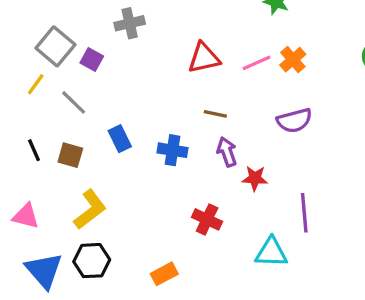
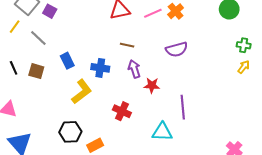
yellow L-shape: (90, 210) -> (82, 92), moved
black hexagon: (92, 261) -> (70, 132), moved

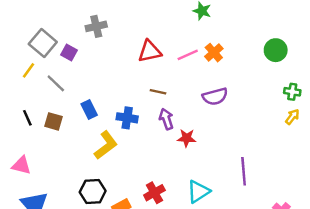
purple line: (183, 107) -> (244, 171), moved
red cross: (122, 111) -> (154, 193), moved, turned 36
cyan triangle: (162, 132) -> (198, 192), turned -35

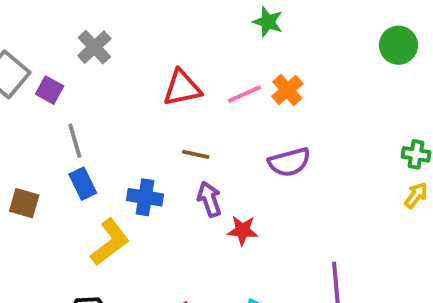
gray cross: (96, 26) -> (94, 47), turned -30
green circle: (276, 50) -> (398, 45), moved
gray line: (56, 83) -> (75, 141), moved, turned 30

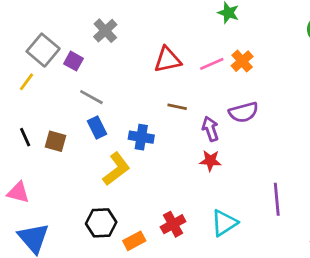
gray line: (75, 141) -> (91, 97), turned -45
purple arrow: (209, 199) -> (210, 129), moved

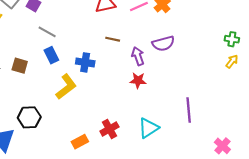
black hexagon: (101, 223) -> (29, 117), moved

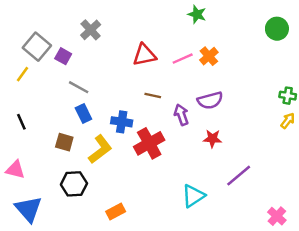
brown square: (20, 66) -> (64, 142), moved
red star: (138, 80) -> (212, 139), moved
purple line: (189, 110) -> (239, 176), turned 55
black hexagon: (29, 117) -> (74, 184), moved
red cross: (109, 129) -> (149, 143), moved, size x1.4

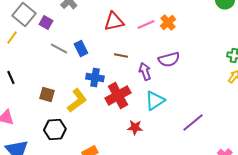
blue rectangle: (83, 113) -> (81, 48), moved
red star: (212, 139) -> (135, 128), moved
cyan triangle: (193, 196) -> (155, 100), moved

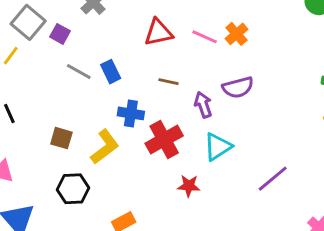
pink line: (146, 24) -> (205, 37), turned 48

